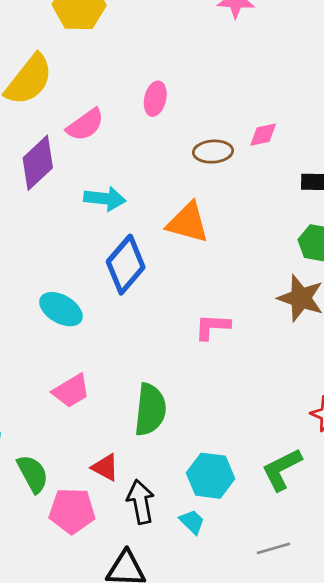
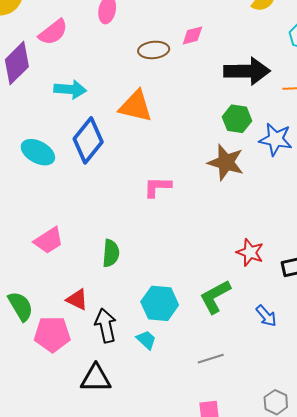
cyan ellipse: (61, 309) -> (38, 152), moved
green semicircle: (150, 410) -> (111, 253), size x0.7

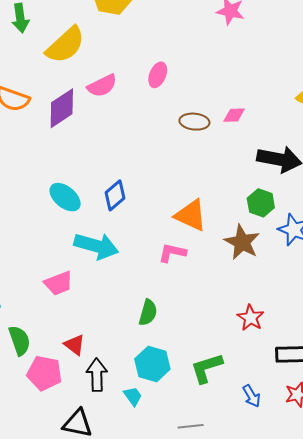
cyan arrow: (70, 89) -> (96, 246), moved, size x1.4
orange triangle: (136, 106) -> (191, 215), moved
blue diamond: (88, 140) -> (115, 195), size x0.7
red star: (250, 252) -> (251, 318), moved
green semicircle: (111, 253) -> (148, 313), moved

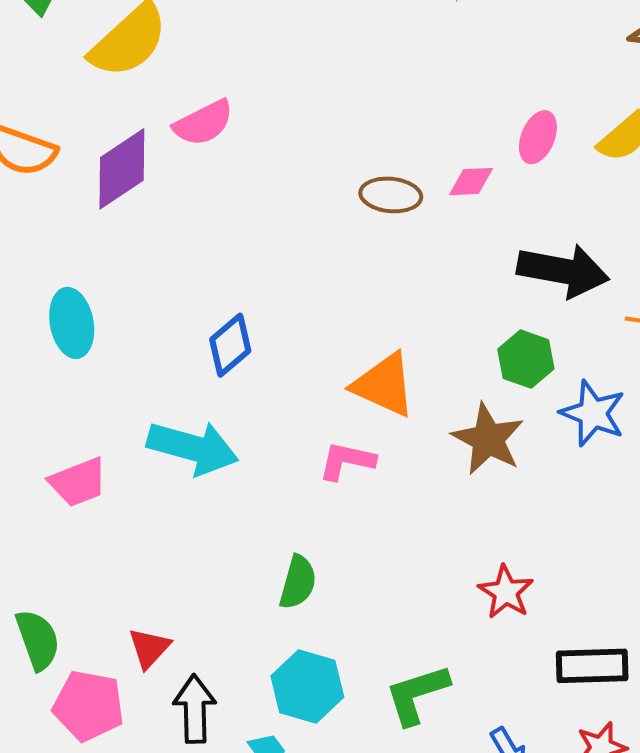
pink ellipse: (158, 75) -> (538, 137), moved
cyan ellipse: (65, 197) -> (72, 323), moved, turned 40
pink trapezoid: (59, 283) -> (78, 482), moved
red triangle: (75, 345) -> (149, 648), turned 35

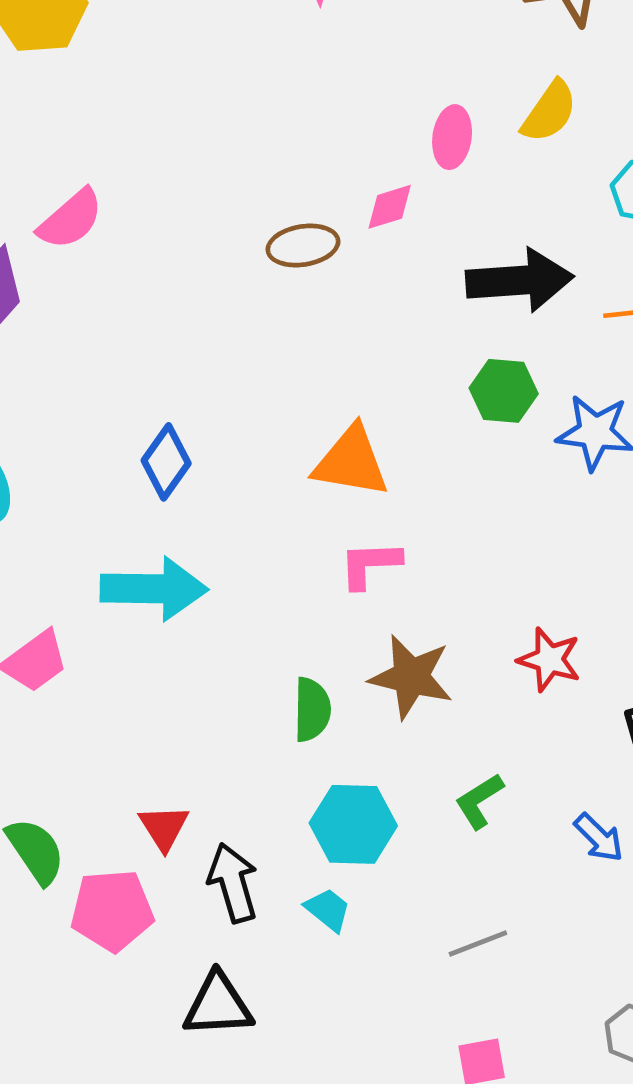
brown star: (488, 439) -> (411, 677), moved
pink L-shape: (347, 461) -> (370, 564), moved
green L-shape: (417, 694) -> (479, 801), size x0.7

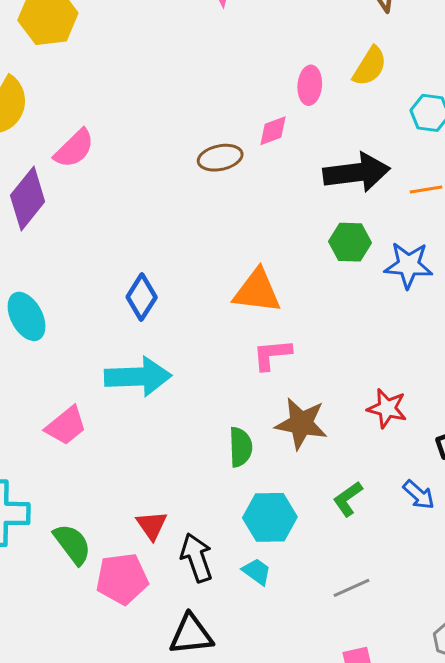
blue arrow: (599, 838) -> (419, 495), moved

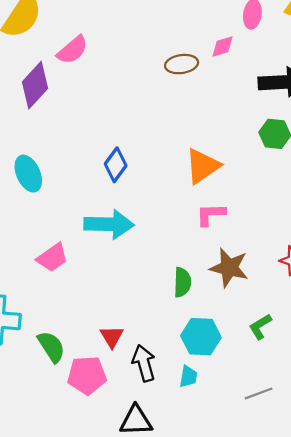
orange triangle: (257, 291) -> (203, 166), turned -45
cyan trapezoid: (257, 572) -> (188, 376), turned 60

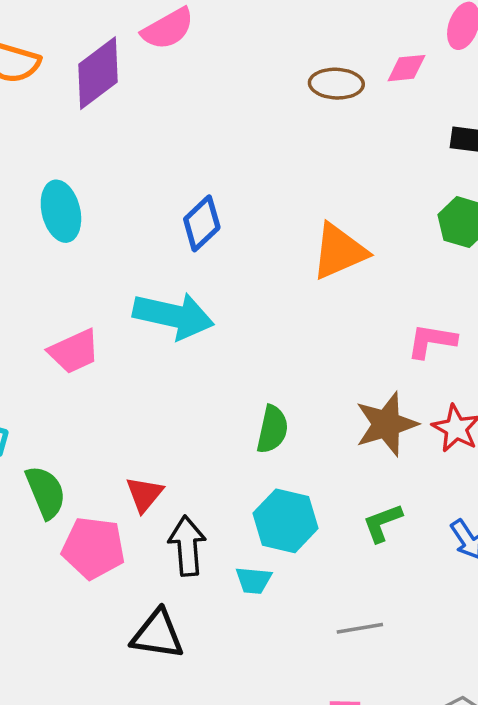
pink L-shape: (211, 214) -> (432, 341), moved
brown star: (229, 268) -> (386, 424), moved, turned 30
cyan trapezoid: (188, 376) -> (254, 580), turned 75

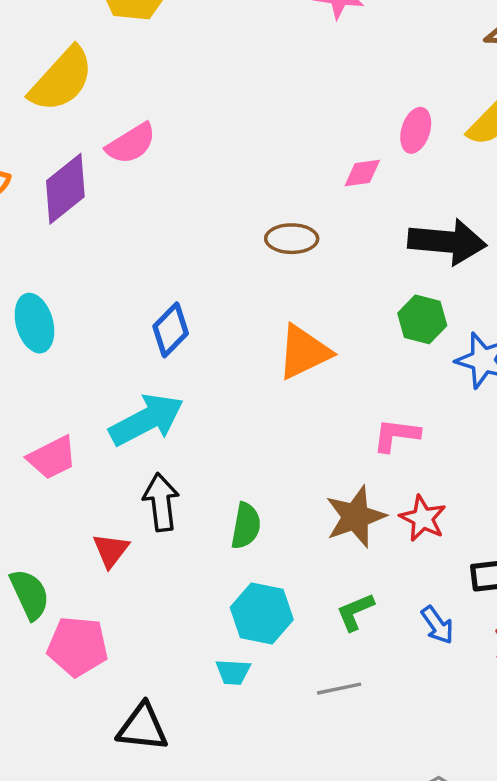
brown ellipse: (336, 84) -> (292, 239), moved
cyan arrow: (173, 316) -> (147, 420), turned -38
red triangle: (144, 494) -> (111, 550), moved
black arrow: (187, 546) -> (161, 502), moved
gray line: (360, 628) -> (339, 689), moved

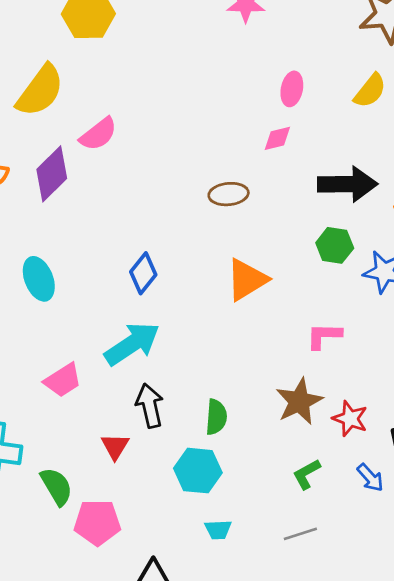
pink ellipse: (416, 130) -> (292, 89), moved
red star: (423, 518) -> (350, 419), moved
cyan hexagon: (262, 614) -> (198, 471), moved

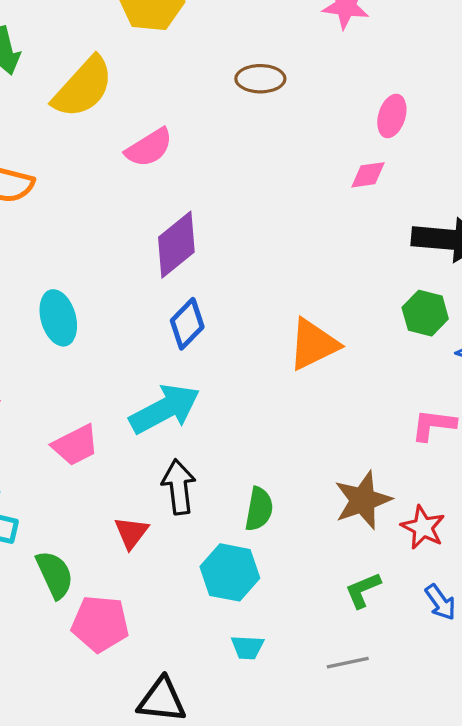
purple diamond: (52, 174) -> (176, 245), moved
brown ellipse: (229, 194) -> (260, 79), moved
pink L-shape: (324, 336) -> (434, 425), moved

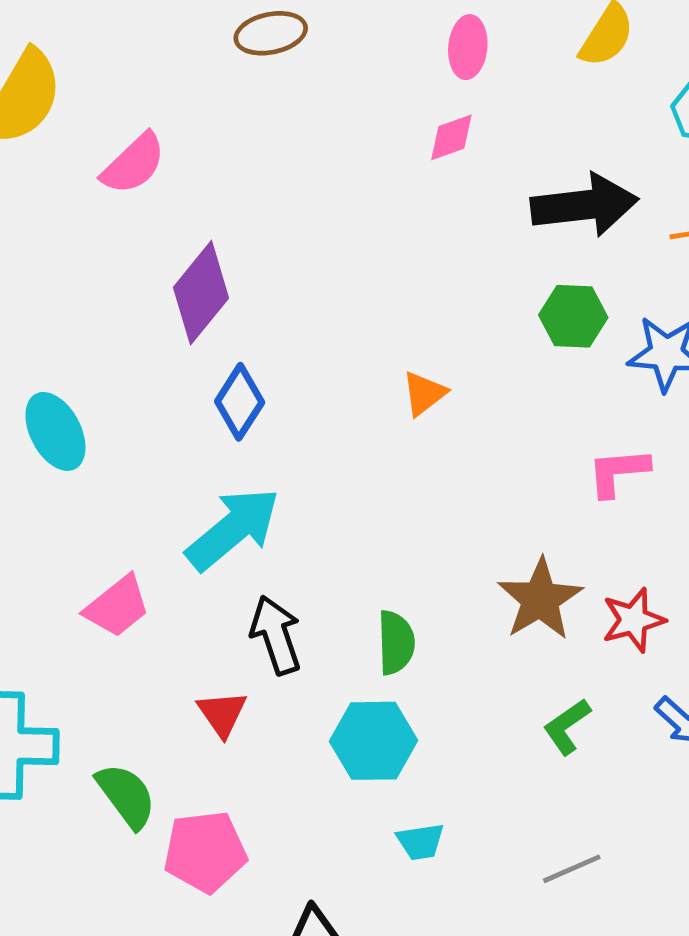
orange triangle: (313, 344) -> (424, 393), size x0.6
red star: (423, 527) -> (633, 620), turned -30
gray line: (348, 663) -> (572, 869), moved

